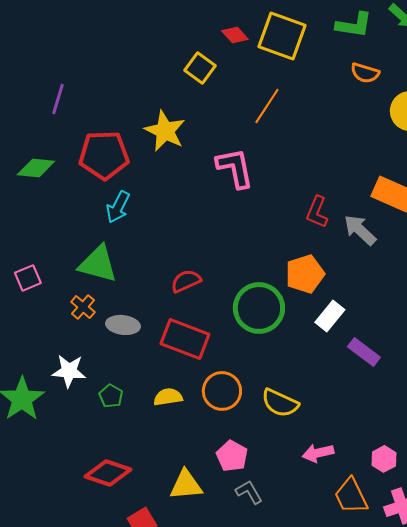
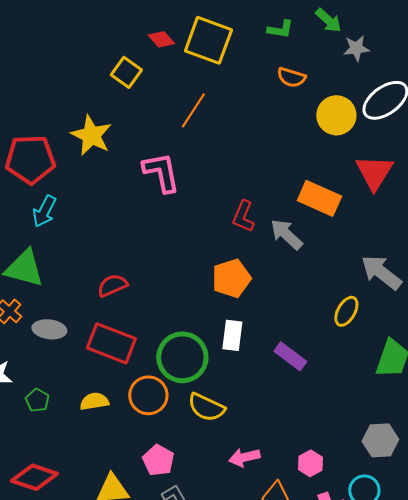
green L-shape: (354, 25) -> (280, 29), size x0.7
green circle: (259, 308) -> (182, 357), moved
white rectangle: (330, 316) -> (232, 335), moved, turned -32

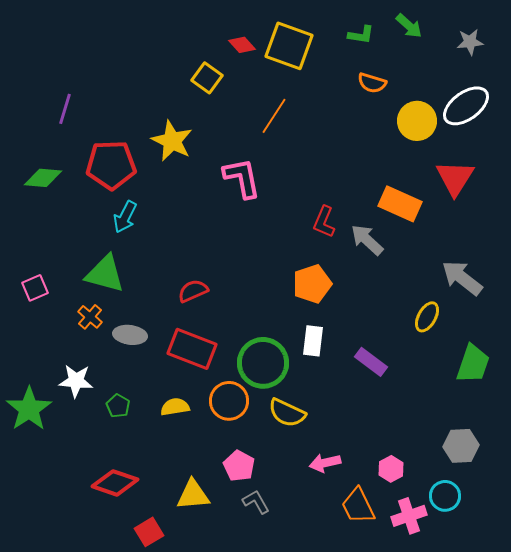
gray star: (356, 48) -> (470, 42), moved

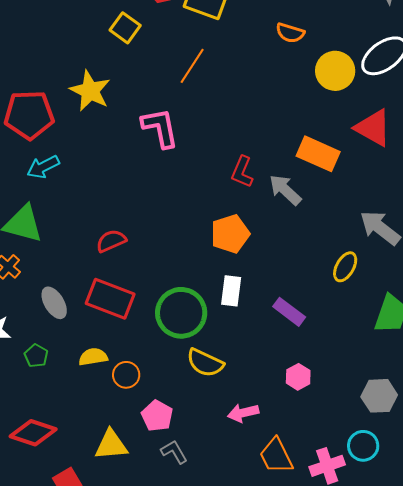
red triangle: (455, 178) -> (373, 128), turned -33
cyan arrow: (125, 217) -> (43, 167), turned 36
gray ellipse: (130, 335) -> (54, 303), moved, turned 52
orange circle: (229, 401) -> (126, 375), moved, size x0.7
pink hexagon: (391, 469) -> (298, 377), moved

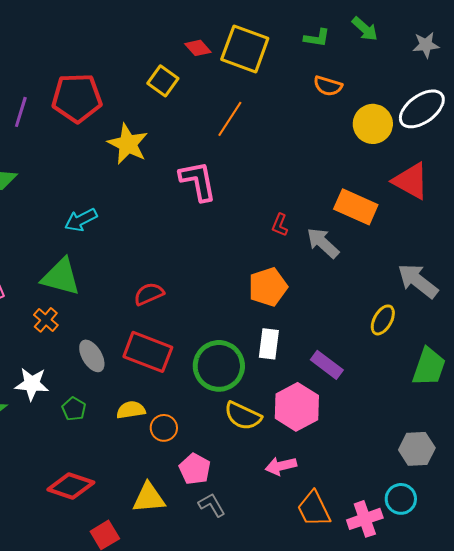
red pentagon: (29, 115) -> (77, 98), moved
red L-shape: (242, 172) -> (280, 225), size x0.7
pink hexagon: (298, 377) -> (297, 407), moved, size x1.8

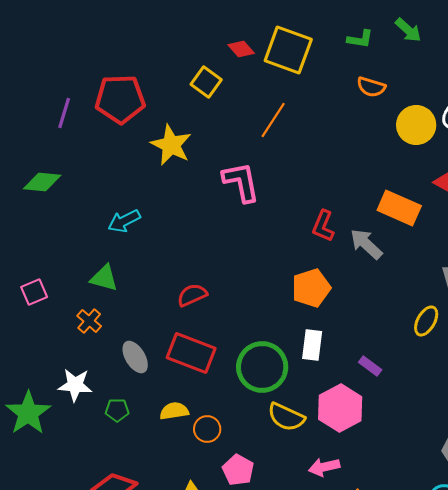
red L-shape: (280, 225) -> (323, 226), size x1.4
green triangle: (61, 277) -> (104, 278), size x0.7
purple rectangle: (327, 365) -> (370, 366), size x0.7
green pentagon: (74, 409) -> (117, 410), turned -30

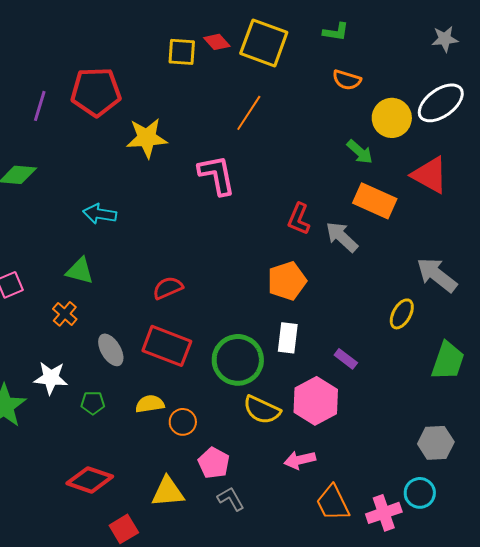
green arrow: (408, 30) -> (360, 152), moved
yellow square: (206, 82) -> (182, 52), moved, turned -32
yellow star: (171, 145) -> (147, 138), turned -30
cyan arrow: (124, 221) -> (100, 214), turned 36

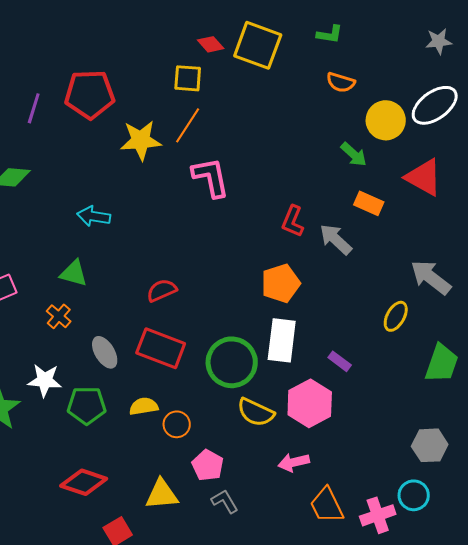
yellow square: (182, 52) -> (188, 78), moved
orange line: (249, 113) -> (188, 125), moved
orange rectangle: (375, 201) -> (369, 203), size x0.7
white rectangle: (288, 338) -> (282, 340), size x1.4
green pentagon: (93, 403) -> (87, 405), size x1.6

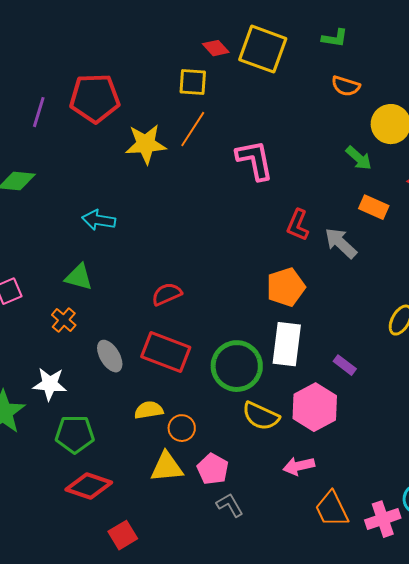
pink L-shape: (211, 177) -> (255, 160), moved
green pentagon: (87, 405) -> (75, 434), moved
yellow triangle: (162, 494) -> (167, 467), moved

